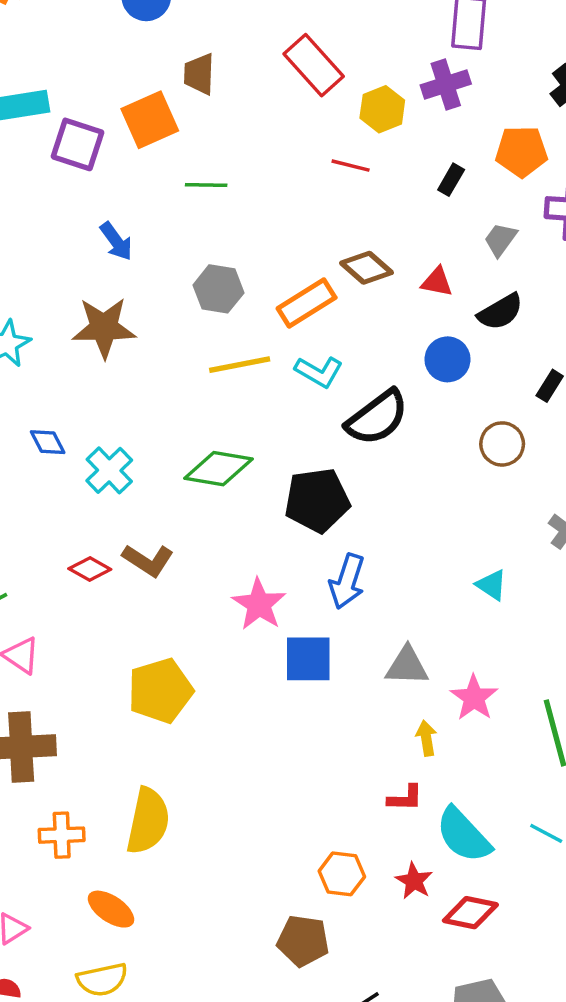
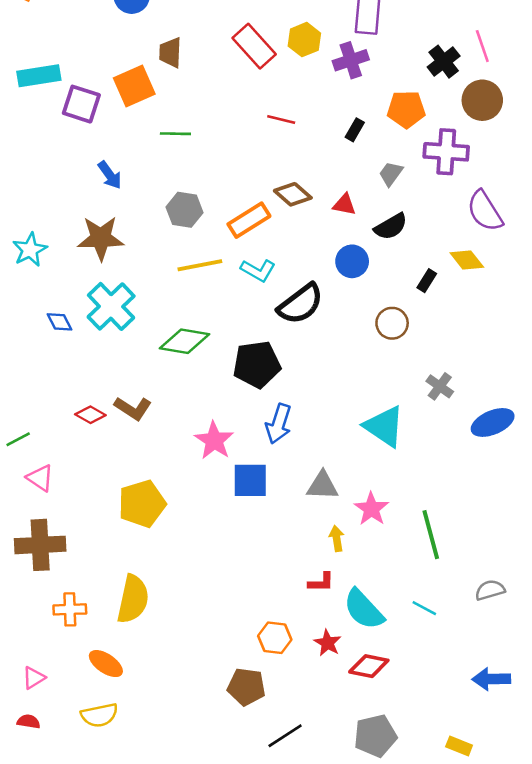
yellow hexagon: (382, 109) -> (304, 40), moved
cyan cross: (109, 470) -> (111, 306), moved, size x1.4
cyan triangle: (492, 585) -> (384, 426), size x1.8

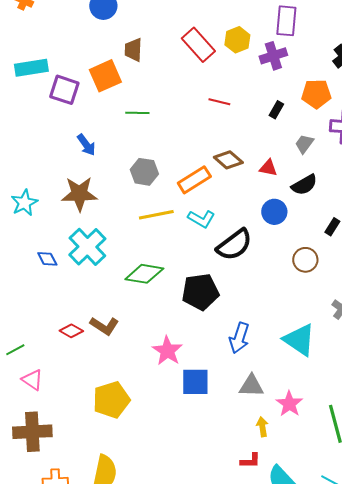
blue arrow: (279, 424) -> (239, 338), moved

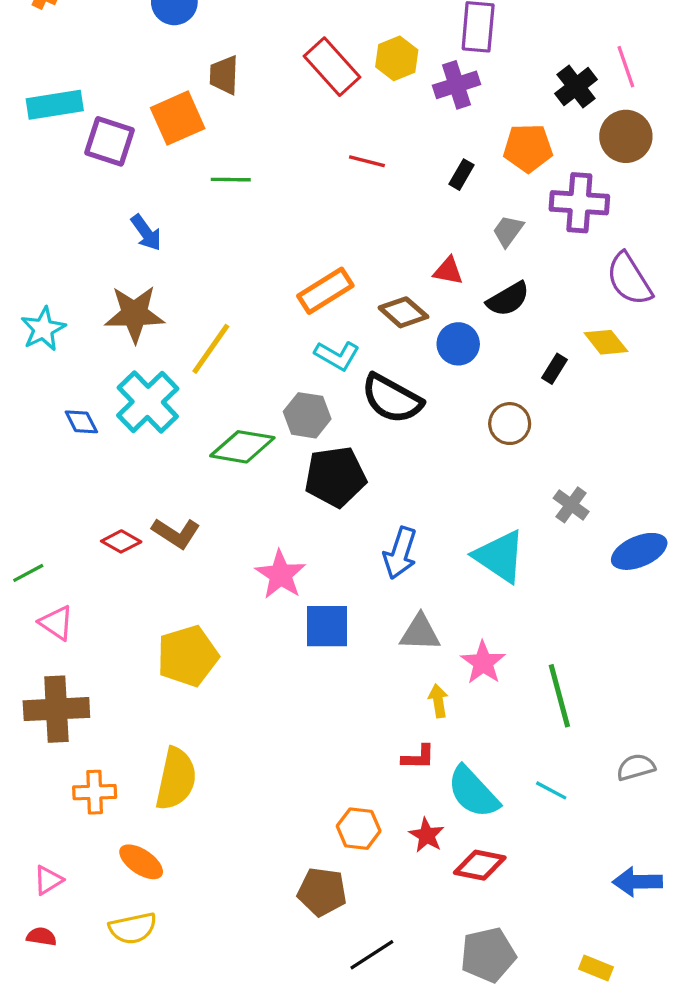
brown diamond: (228, 160) -> (403, 312), moved
gray hexagon: (144, 172) -> (307, 415), moved
yellow line: (156, 215) -> (211, 349), moved, turned -44
black semicircle: (234, 245) -> (392, 399), turned 66

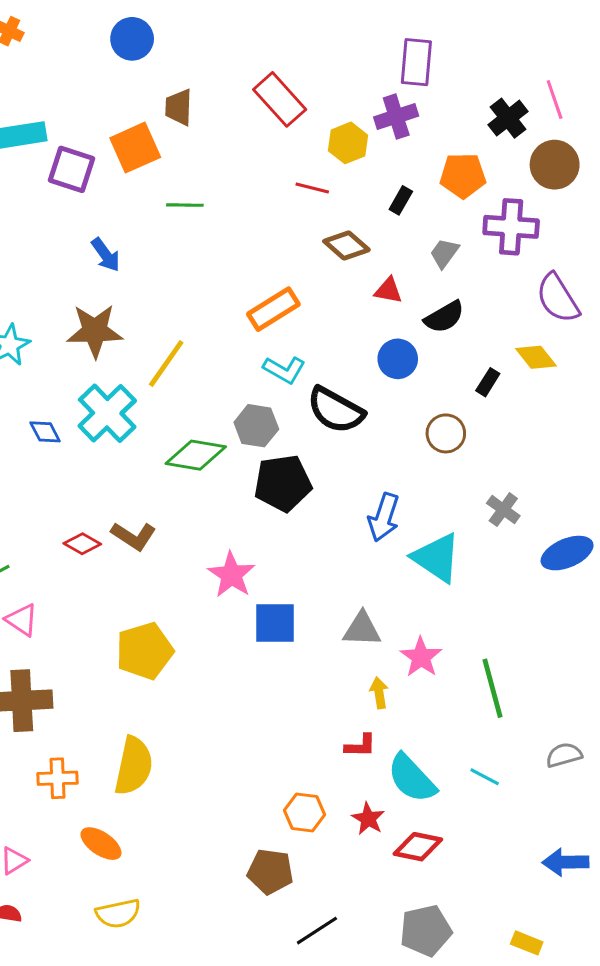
yellow hexagon: (397, 58) -> (348, 143), moved
brown diamond: (403, 312) -> (346, 245), moved
blue arrow: (400, 553) -> (384, 517), moved
yellow semicircle: (133, 928) -> (118, 913), moved

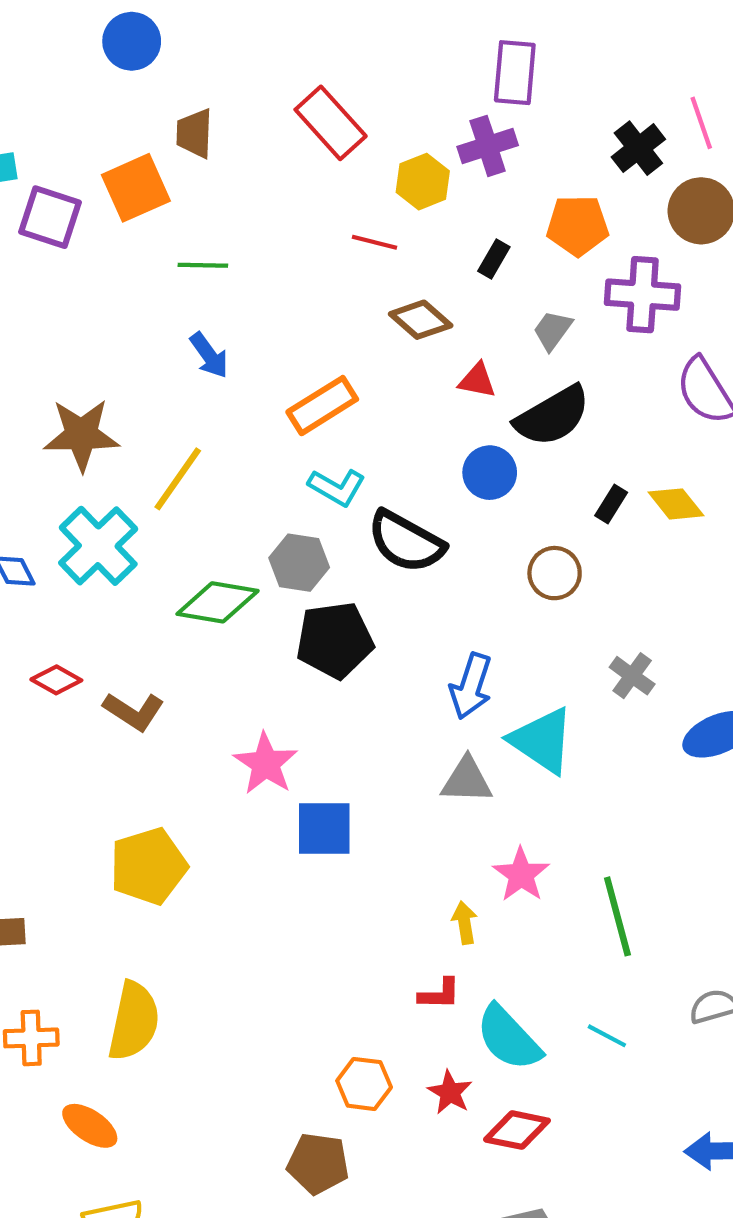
blue arrow: (106, 255) -> (209, 355), moved
black semicircle: (444, 317) -> (553, 416), size x1.4
yellow diamond: (536, 357) -> (676, 504), moved
red diamond: (82, 544) -> (56, 680), moved
gray triangle: (362, 629) -> (467, 780), moved

